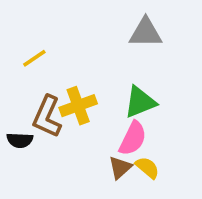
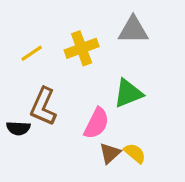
yellow cross: (78, 106) -> (82, 48), moved
pink semicircle: (133, 138) -> (97, 123), moved

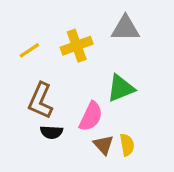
black semicircle: (18, 128) -> (51, 132), moved
brown triangle: (110, 153) -> (103, 145), turned -30
yellow semicircle: (135, 153) -> (127, 145), turned 40

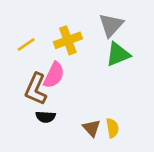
gray triangle: (125, 28) -> (111, 25), turned -48
green triangle: (121, 88) -> (118, 54), moved
pink semicircle: (91, 116) -> (54, 75), moved

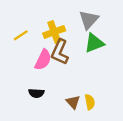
brown L-shape: (36, 89) -> (60, 52), moved

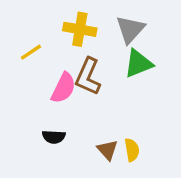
yellow cross: (54, 32) -> (80, 29), moved, turned 30

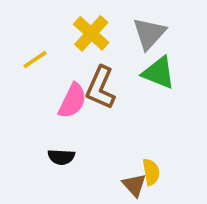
yellow cross: (80, 29) -> (91, 33), turned 32
green triangle: (138, 64) -> (159, 73), turned 44
brown triangle: (107, 150) -> (134, 185), moved

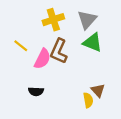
yellow cross: (91, 33) -> (53, 20), turned 30
yellow line: (35, 60) -> (21, 46), moved, turned 72
brown triangle: (134, 185) -> (98, 90), moved

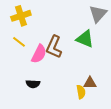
yellow cross: (53, 20) -> (21, 16), moved
gray triangle: (87, 20) -> (98, 14), moved
brown triangle: (98, 90) -> (90, 83), turned -48

